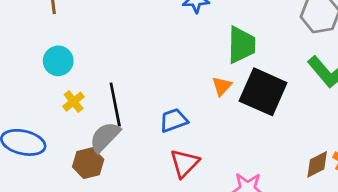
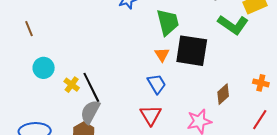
yellow cross: (74, 102) -> (72, 85), moved
blue trapezoid: (174, 120) -> (157, 84), moved, turned 95
brown diamond: (317, 164) -> (223, 94), moved

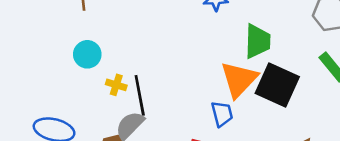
orange triangle: (162, 55) -> (239, 79), size x2.0
yellow cross: (72, 85) -> (116, 85), turned -35

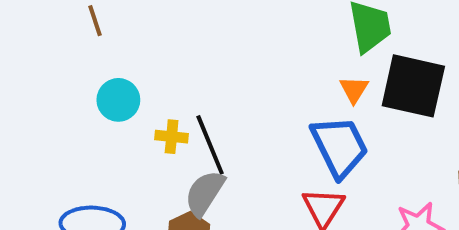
orange triangle: (239, 79) -> (354, 90), size x0.5
blue trapezoid: (222, 114) -> (339, 147), size x1.6

